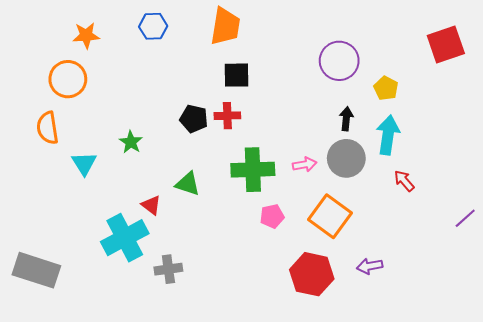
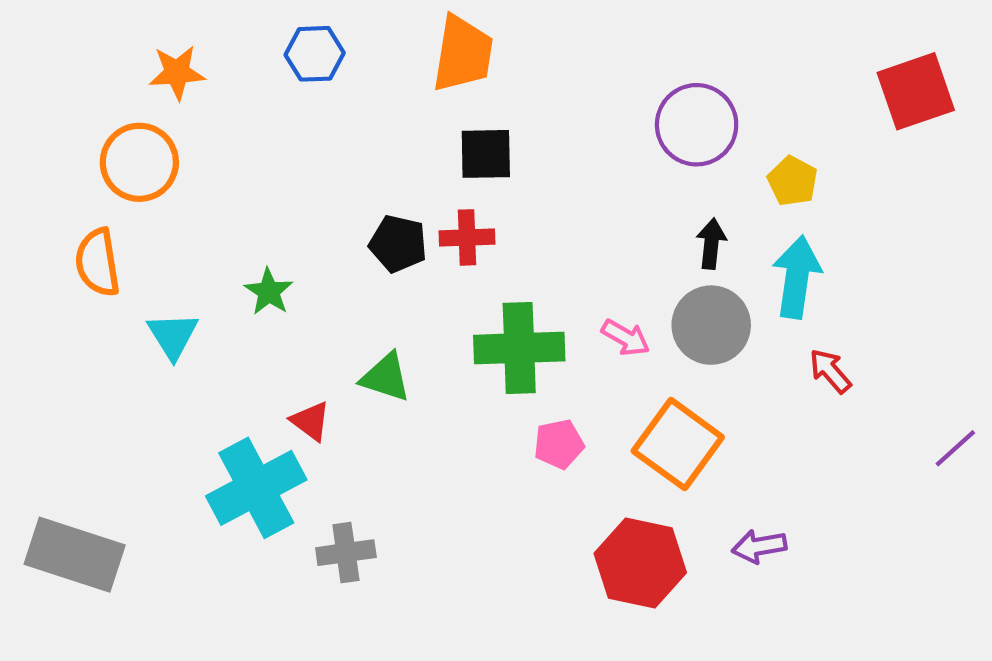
pink arrow: (305, 164) -> (626, 338), turned 40

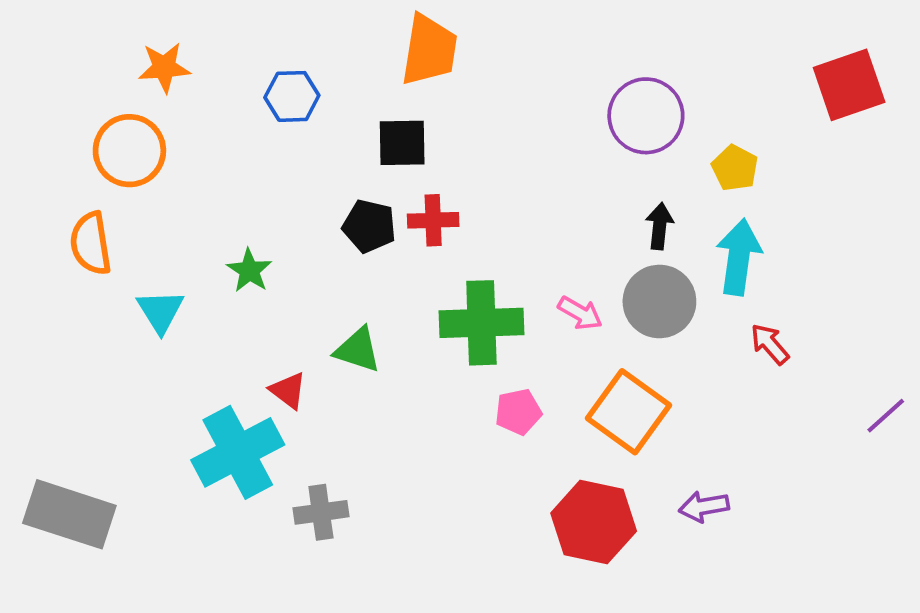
blue hexagon: (315, 54) -> (292, 96), moved
black square: (486, 154) -> (402, 143), moved

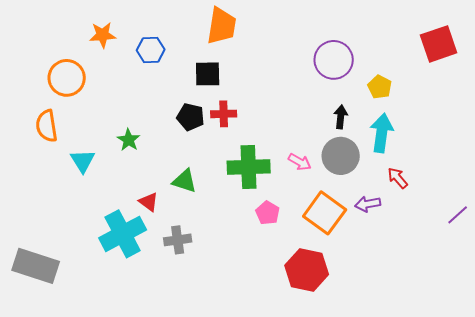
orange star: (164, 67) -> (103, 35), moved
pink pentagon: (518, 412) -> (268, 213), turned -30
purple arrow: (704, 507) -> (368, 204), moved
gray cross: (321, 512) -> (178, 240), moved

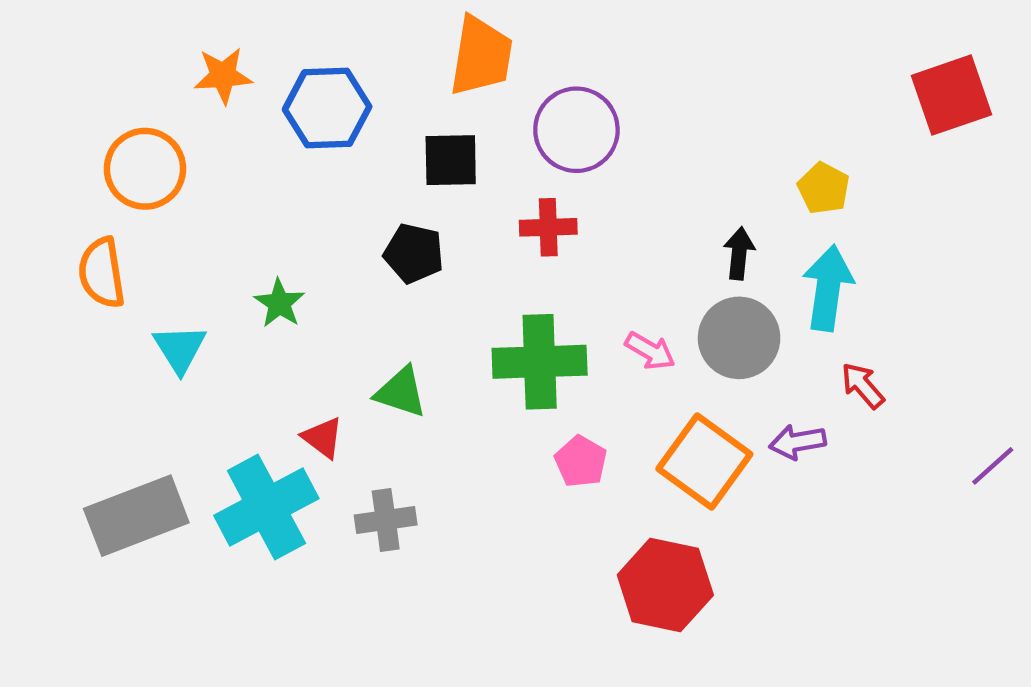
blue hexagon: (151, 50) -> (327, 108), size x1.4
purple circle: (334, 60) -> (576, 130), moved
red cross: (224, 114) -> (548, 227), moved
gray rectangle: (36, 266) -> (136, 516), moved, turned -39

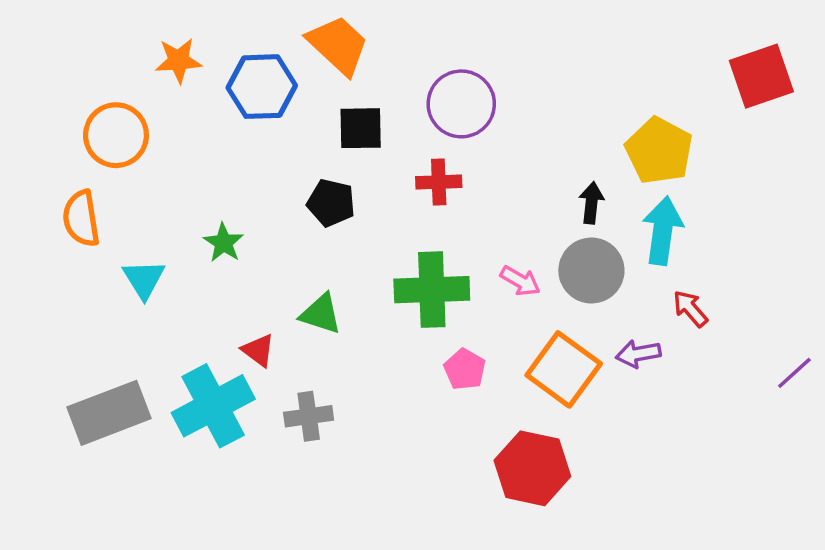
orange trapezoid: (481, 56) -> (338, 45), moved, turned -56
yellow pentagon: (824, 188) -> (659, 151), size x1.6

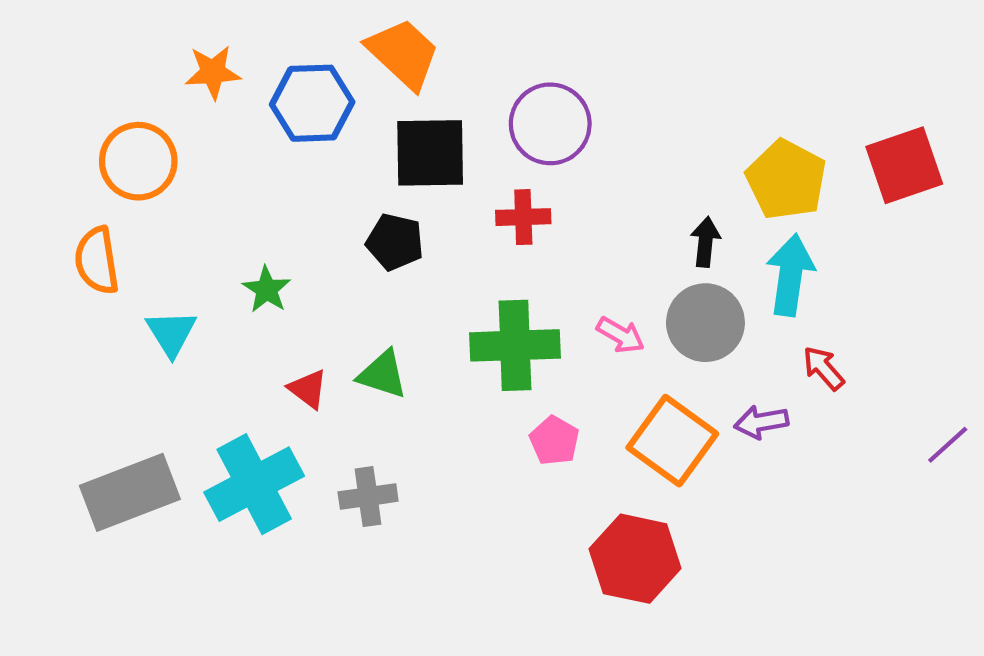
red square: (761, 76) -> (904, 165), moved
black square: (361, 128) -> (430, 153), size x1.4
red triangle: (258, 350) -> (308, 389), moved

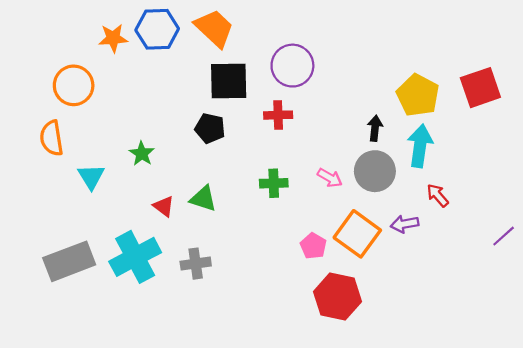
blue hexagon: (312, 103) -> (157, 29), moved
green cross: (515, 345) -> (274, 183), size x0.6
pink pentagon: (554, 441) -> (313, 246), moved

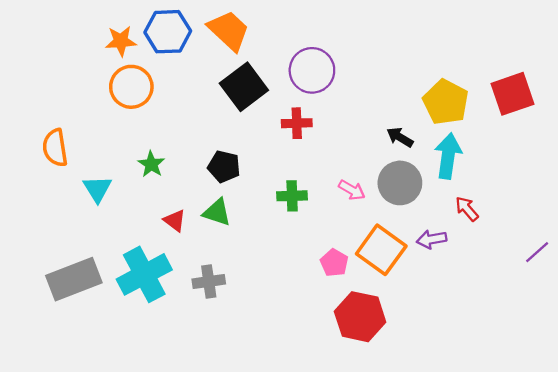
black square: (229, 81) -> (244, 87), turned -36
orange circle: (74, 85) -> (131, 87), moved
black pentagon: (210, 128) -> (224, 167), moved
black arrow: (375, 128) -> (400, 137), turned -65

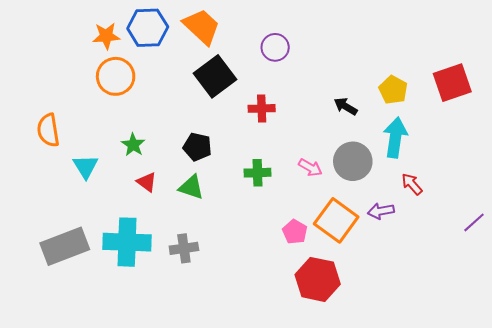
purple circle: (312, 70) -> (275, 47), moved, size x0.7
yellow pentagon: (446, 102) -> (393, 90), size x0.7
black arrow: (400, 137) -> (346, 106), moved
red triangle: (175, 220) -> (147, 182), moved
cyan cross: (144, 274) -> (127, 242), turned 30

